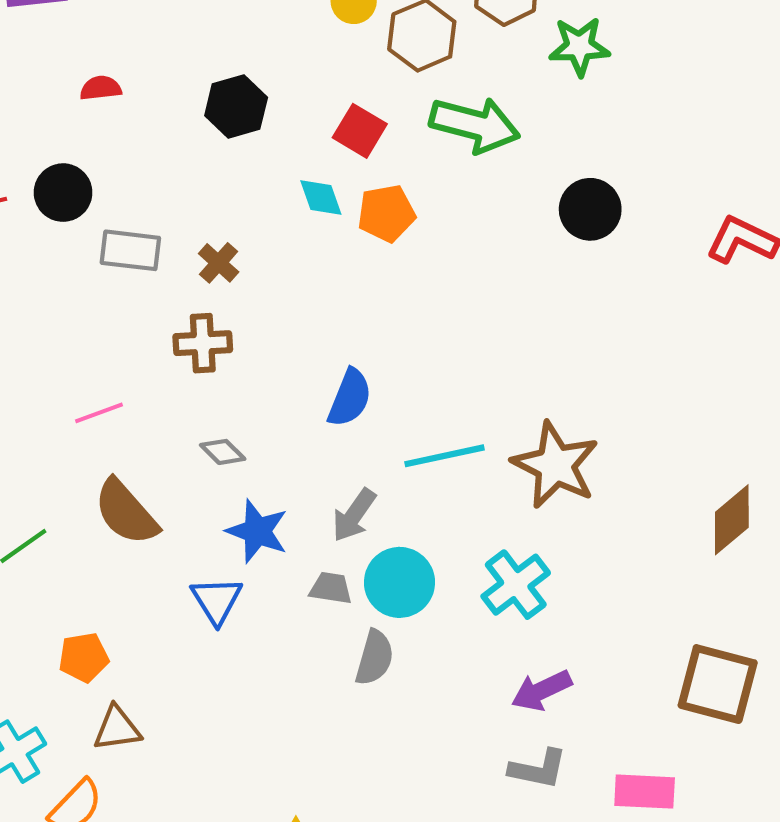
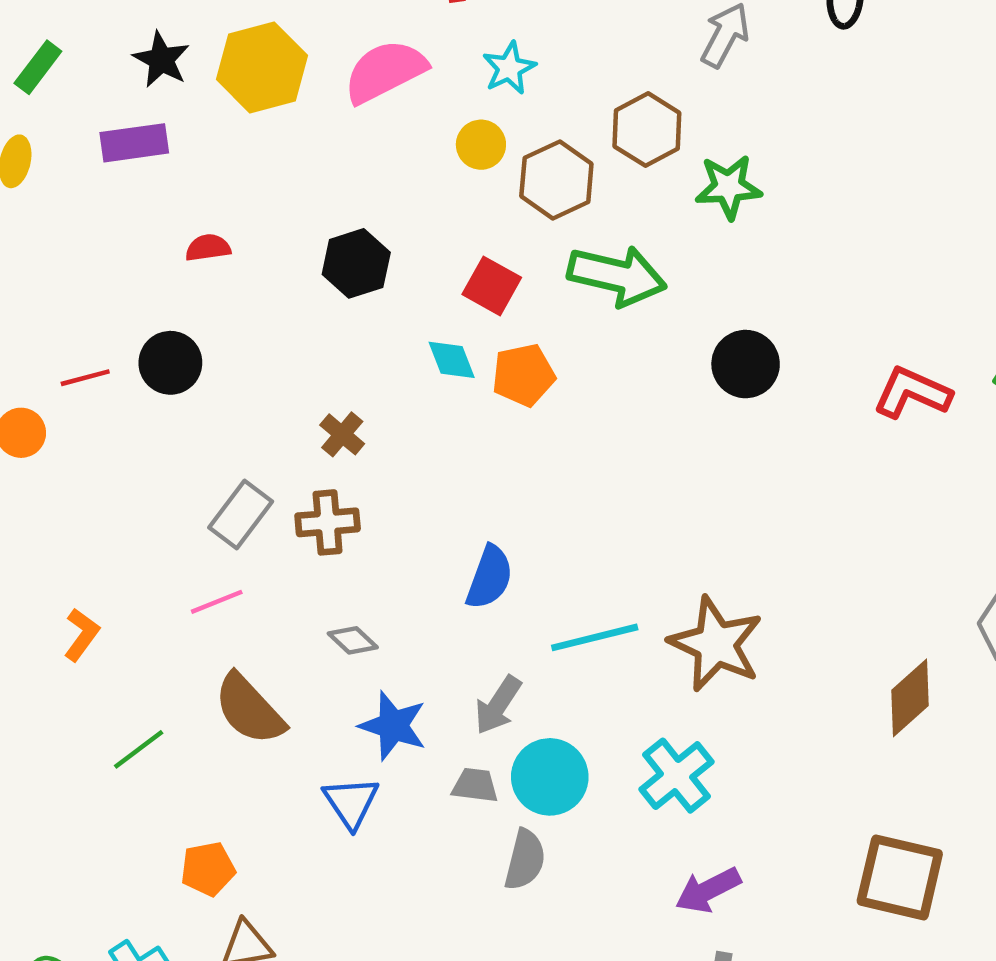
gray rectangle: (130, 250) -> (241, 514), moved, turned -58

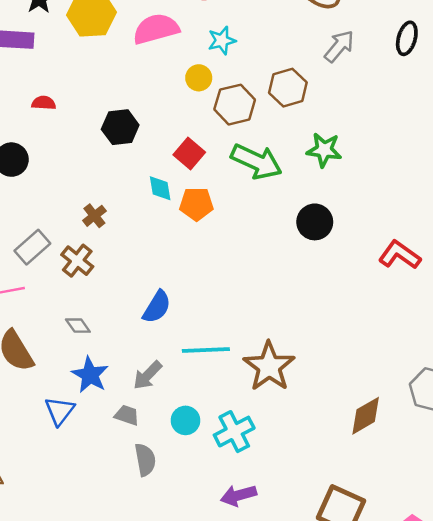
green star: (728, 187) -> (324, 150), moved
brown cross: (328, 522) -> (77, 261), turned 32
cyan circle: (550, 777) -> (185, 420), moved, size x0.7
gray semicircle: (525, 860) -> (145, 460), turned -36

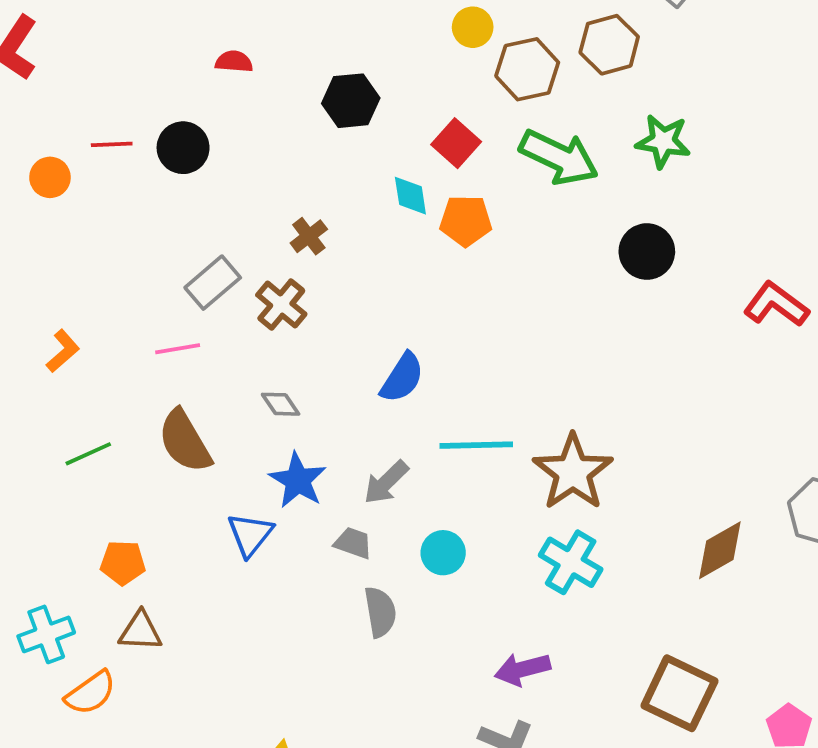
cyan cross: (234, 432) -> (571, 562), moved, turned -33

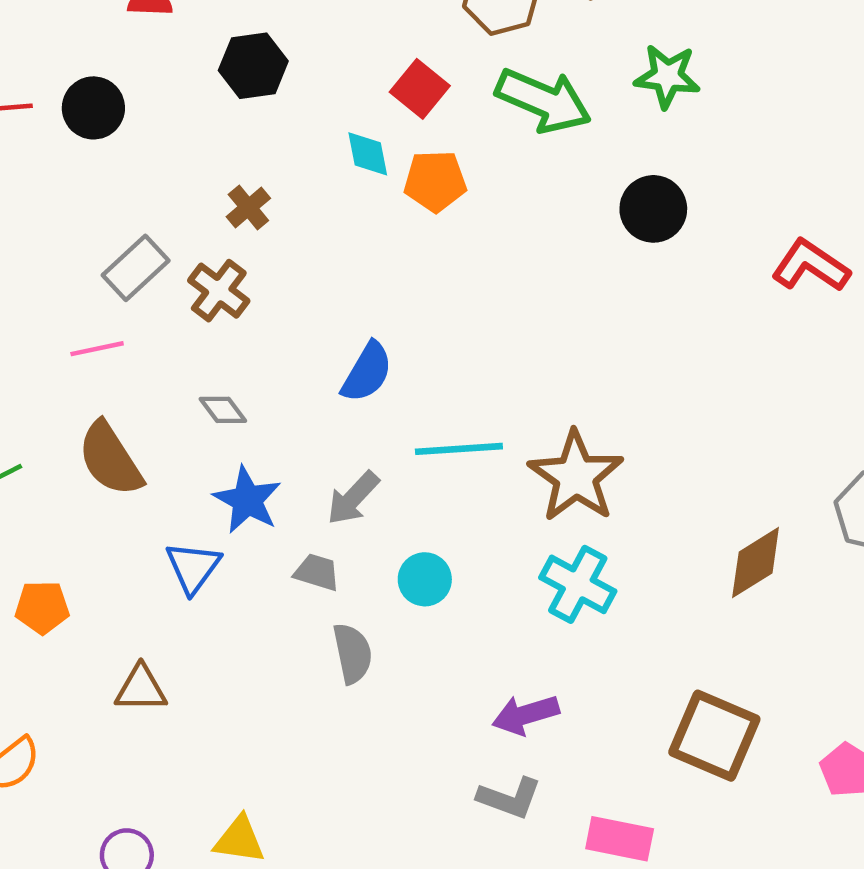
black hexagon: (351, 101) -> (253, 66), moved
brown triangle: (140, 631) -> (141, 689), moved

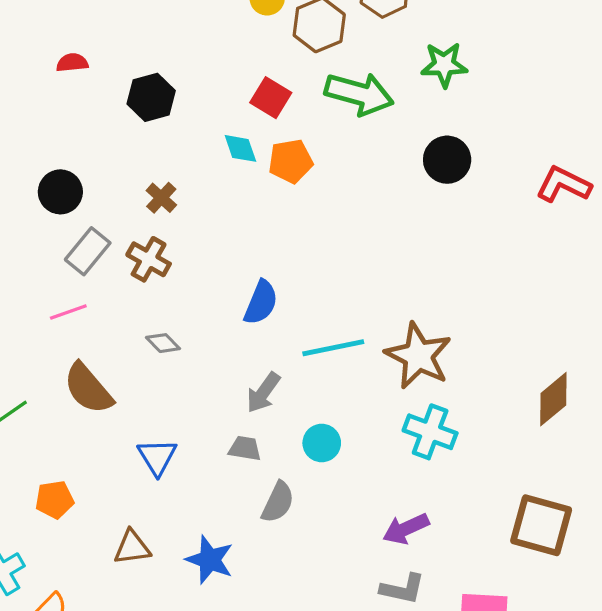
black circle: (93, 108) -> (60, 192), moved
blue star: (247, 500) -> (210, 560), moved
gray semicircle: (353, 653) -> (278, 502), turned 45

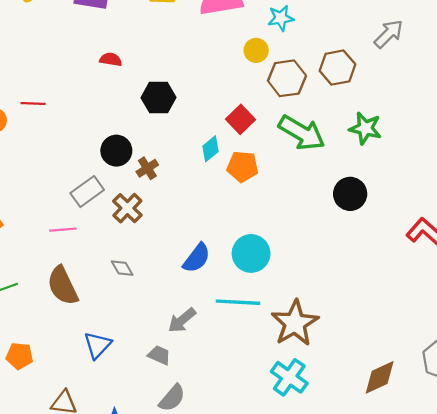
cyan diamond: (240, 148) -> (210, 149), turned 55
black circle: (60, 192) -> (116, 151), moved
cyan circle: (322, 443) -> (251, 253), moved, size x1.4

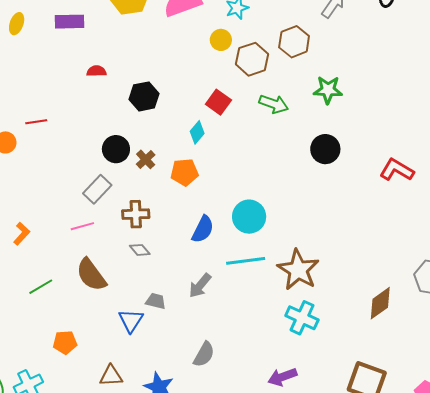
green arrow: (302, 133) -> (274, 104), size x0.7
orange pentagon: (243, 167) -> (184, 172), moved
brown cross: (127, 208) -> (136, 214), moved, turned -36
gray trapezoid: (159, 355) -> (156, 301), moved

